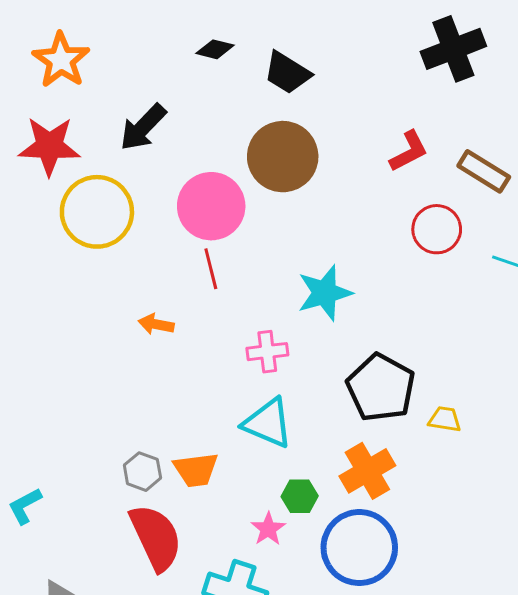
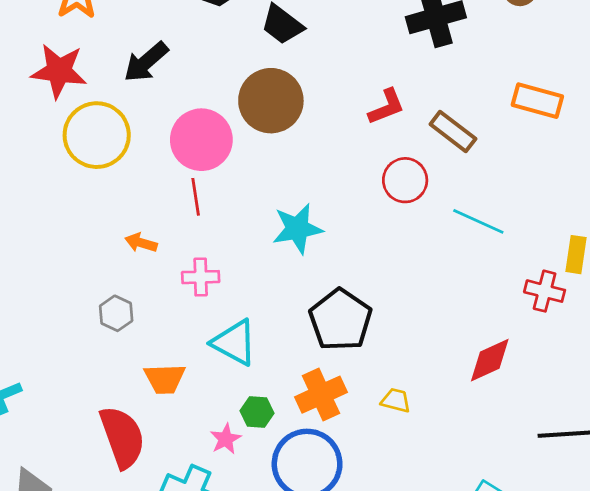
pink cross: (267, 352) -> (201, 277), moved
yellow trapezoid: (445, 419) -> (396, 400), moved
gray hexagon: (142, 472) -> (116, 313), moved

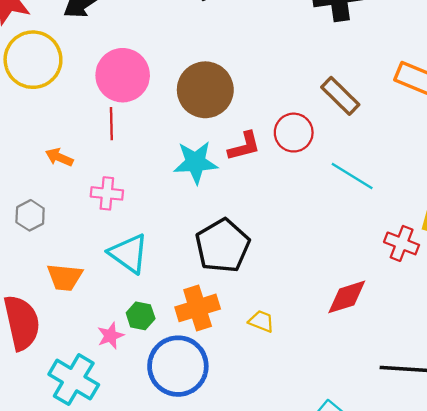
brown circle: (271, 101) -> (205, 90), moved
red L-shape: (386, 107) -> (244, 146), moved

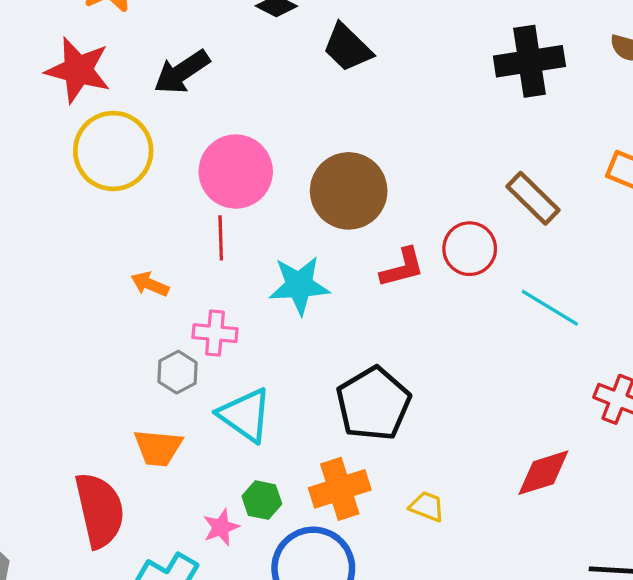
cyan star: (196, 162) -> (299, 285), moved
gray hexagon: (30, 215) -> (177, 372), moved

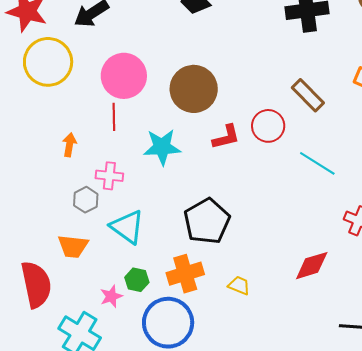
orange arrow: (150, 284) -> (69, 145), turned 75

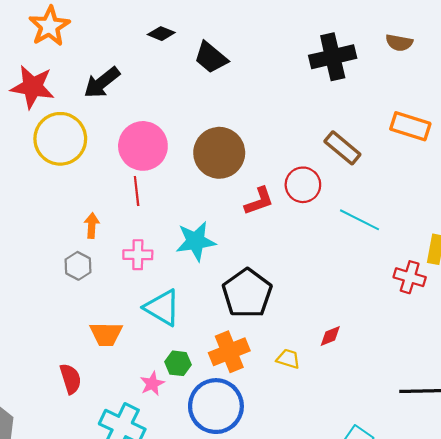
cyan star: (162, 147) -> (196, 241), moved
gray hexagon: (86, 200) -> (78, 266), moved
red diamond: (312, 266) -> (330, 336), moved, size x0.6
red semicircle: (36, 284) -> (71, 379), size x0.6

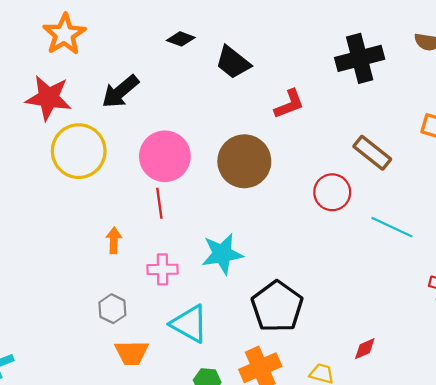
red L-shape: (259, 201) -> (289, 104), moved
gray hexagon: (78, 266) -> (112, 309), moved

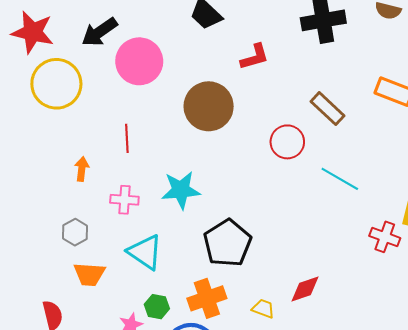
pink circle: (165, 156) -> (139, 61), moved
red diamond: (365, 349) -> (305, 289), size x1.4

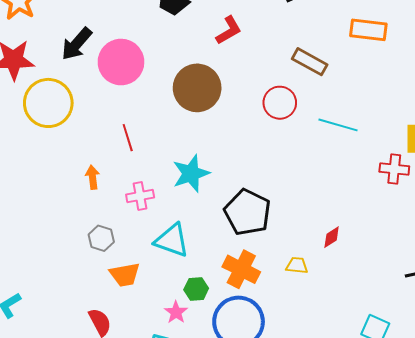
red diamond: (305, 289) -> (332, 237), size x0.7
orange cross: (207, 298) -> (241, 269), turned -30

